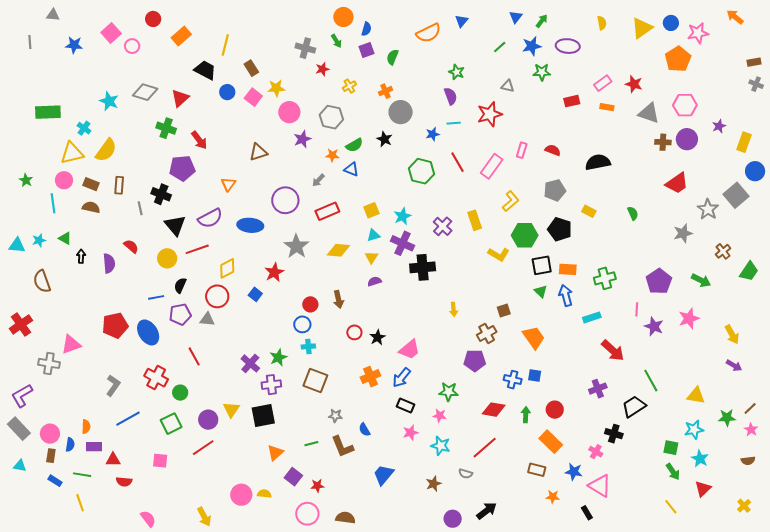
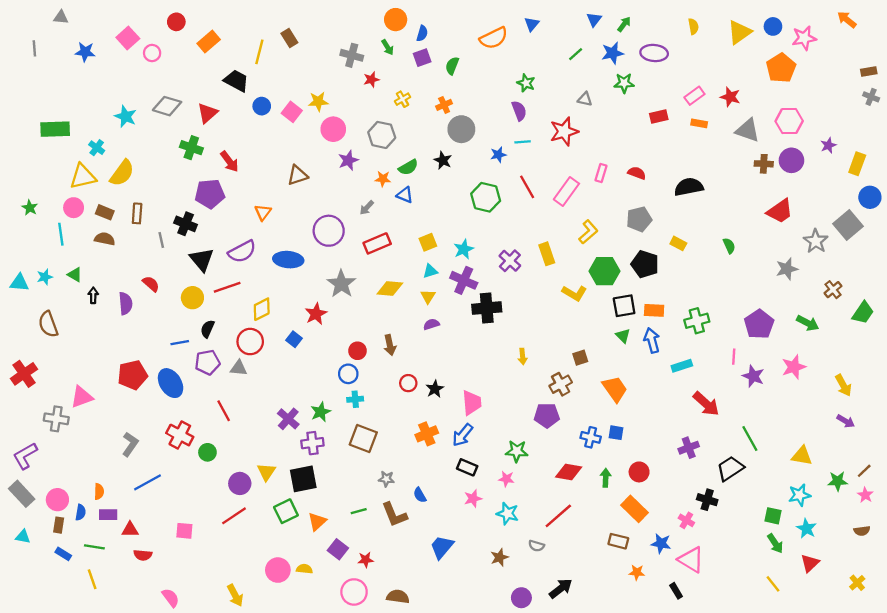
brown rectangle: (251, 68) -> (289, 38), moved
pink trapezoid: (410, 349) -> (472, 403), turned -55
green square: (171, 424) -> (286, 511), moved

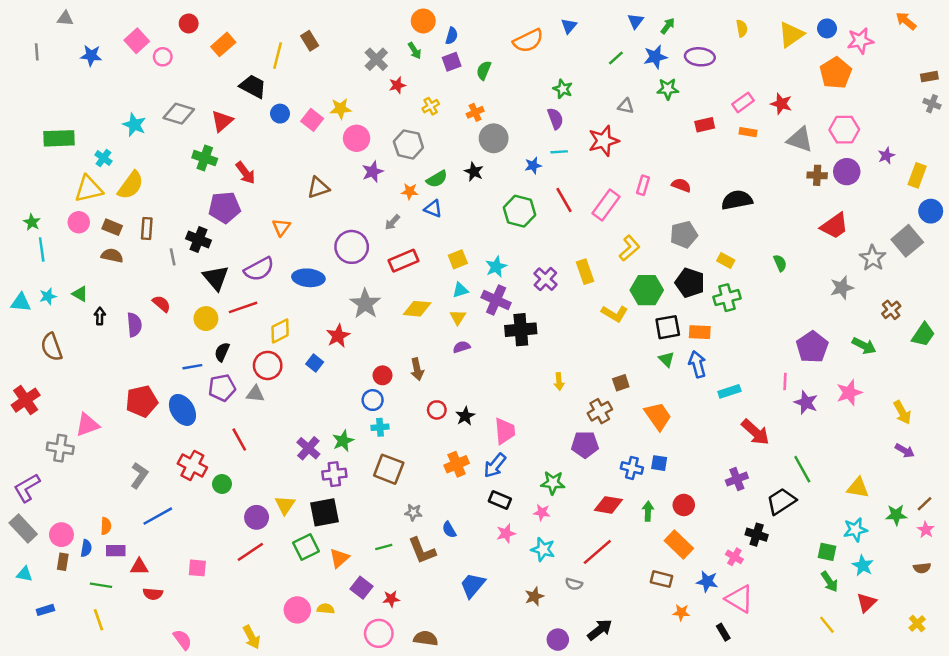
gray cross: (352, 55) -> (376, 59), turned 30
cyan line: (61, 234) -> (42, 249), moved
green cross: (697, 321) -> (727, 298), moved
blue rectangle: (63, 554) -> (45, 610), moved, turned -49

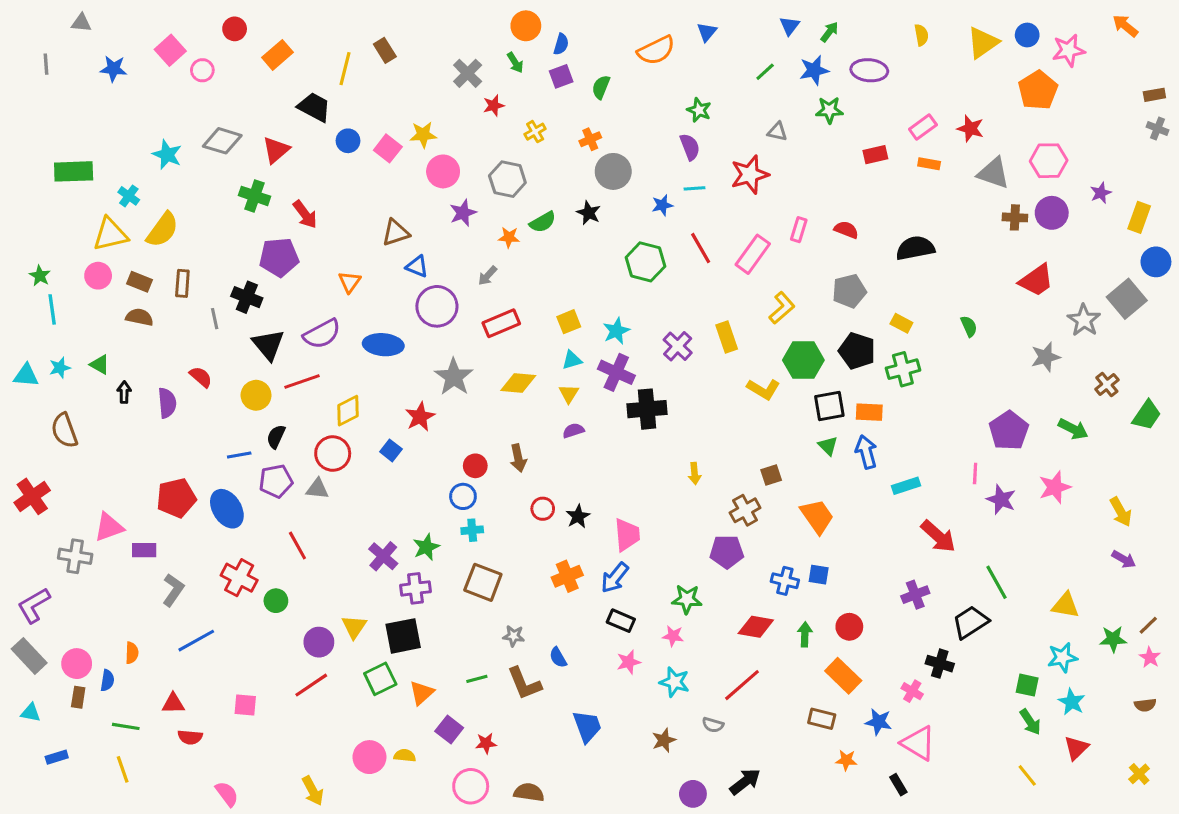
blue triangle: (433, 209) -> (417, 266), moved
purple rectangle: (116, 551) -> (144, 550), moved
blue trapezoid: (473, 585) -> (587, 726), turned 120

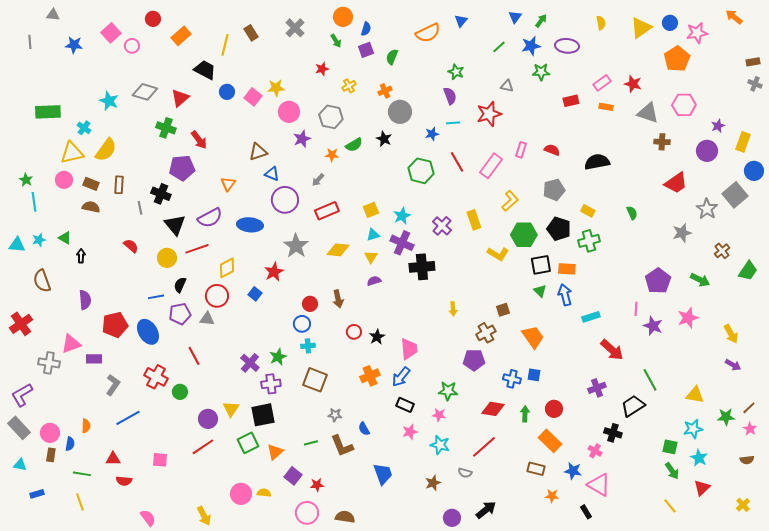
gray cross: (468, 73) -> (295, 28), moved
purple circle: (1052, 213) -> (707, 151), moved
purple semicircle: (167, 403) -> (85, 300), moved

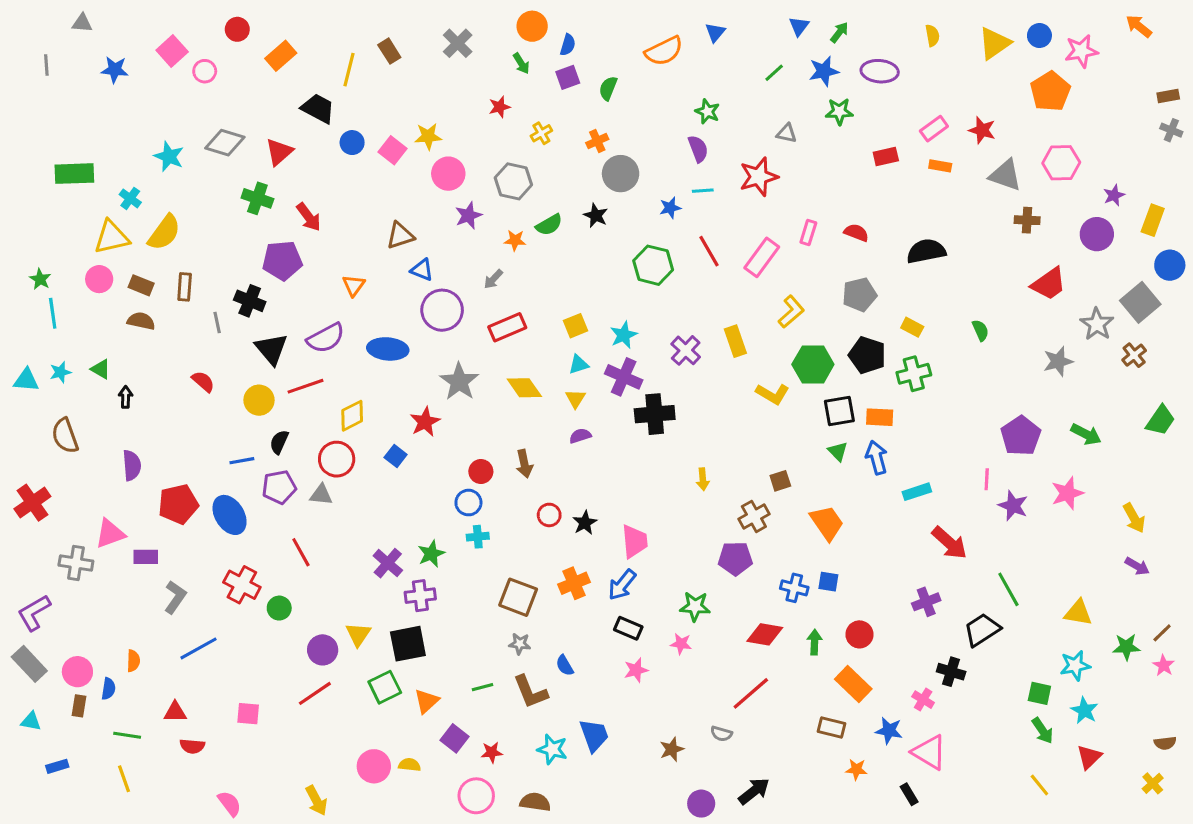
yellow diamond: (338, 250) -> (524, 388), turned 50
brown cross: (722, 251) -> (1134, 355), moved
brown square: (315, 380) -> (518, 597), moved
cyan star: (440, 445) -> (552, 749), moved
brown semicircle: (747, 460) -> (1165, 743), moved

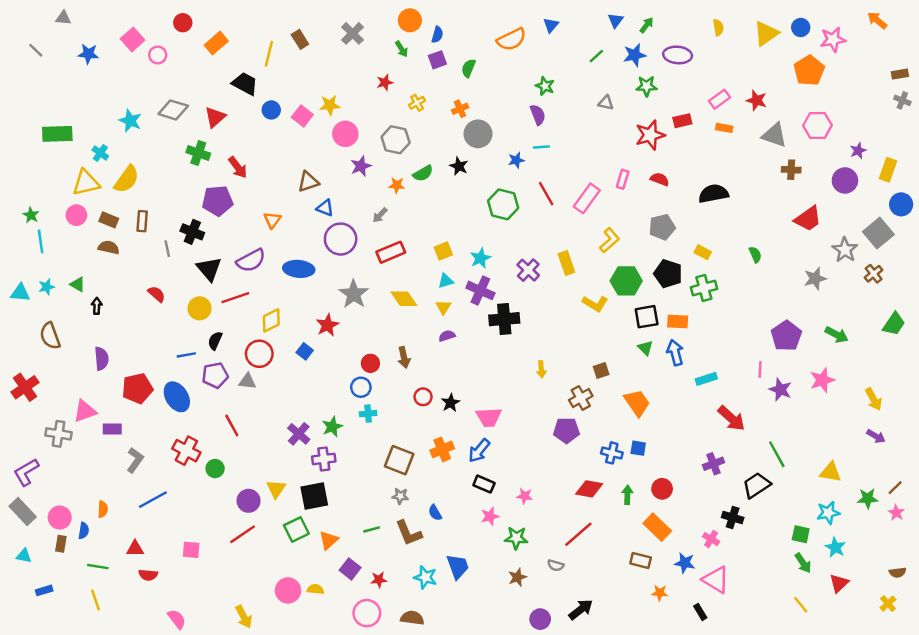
gray line: (46, 65) -> (36, 50), turned -42
red star: (759, 177) -> (650, 135), moved
pink trapezoid: (634, 541) -> (489, 417), turned 92
green star: (695, 606) -> (516, 538), moved

